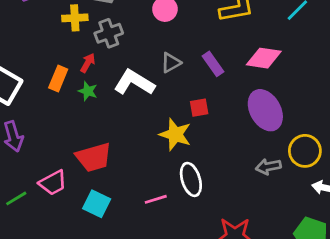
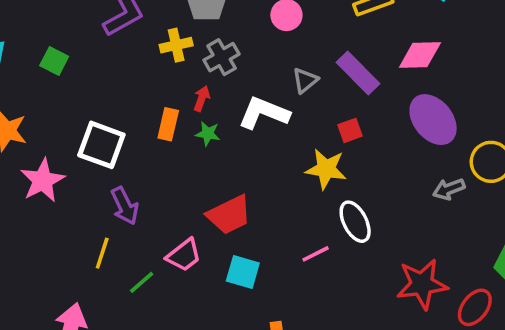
purple rectangle: (213, 64) -> (358, 73), size x1.4

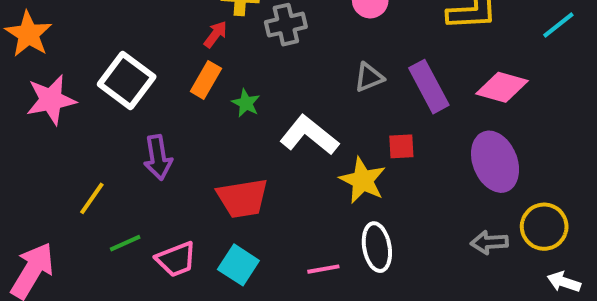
red arrow: (202, 98) -> (216, 34), moved
white L-shape: (264, 113) -> (309, 135), moved
purple arrow: (125, 206) -> (158, 158), moved
pink trapezoid: (184, 255) -> (176, 259), moved

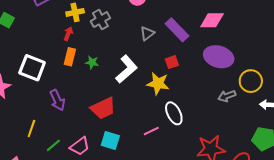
white L-shape: (309, 135) -> (126, 69), turned 116
purple ellipse: (495, 162) -> (219, 57), turned -36

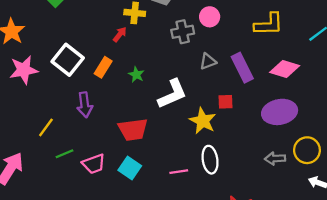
gray cross: (100, 20) -> (183, 32), moved
orange rectangle: (70, 57) -> (103, 67), moved
purple ellipse: (219, 57) -> (280, 112), turned -44

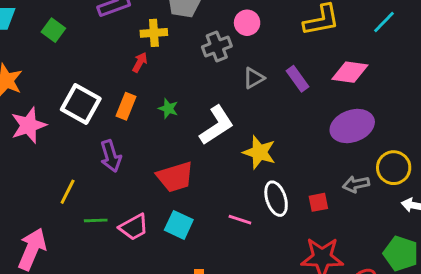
purple rectangle: (242, 68) -> (298, 79), size x0.7
red square: (226, 102) -> (318, 202), moved
green line: (65, 154) -> (96, 220), turned 30
pink line: (179, 172) -> (240, 220), turned 36

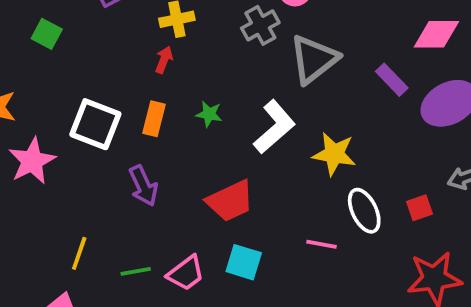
gray triangle: (254, 78) -> (314, 59), size x1.8
purple rectangle: (298, 79) -> (392, 80), moved
yellow line: (68, 192) -> (79, 253), moved

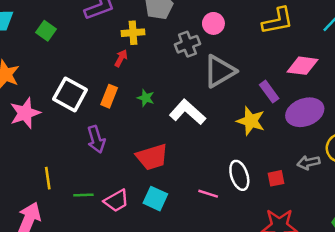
white L-shape: (274, 127) -> (188, 112), turned -105
yellow star: (334, 154) -> (251, 121), moved
yellow line: (79, 253) -> (48, 178), turned -35

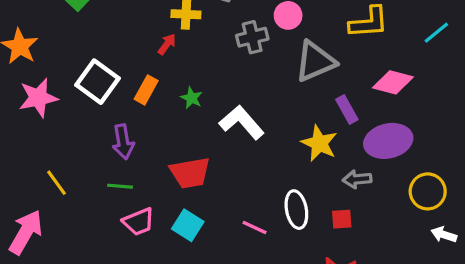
gray triangle: (219, 71) -> (315, 61), moved
gray arrow: (308, 163) -> (357, 179), moved
yellow line: (48, 178) -> (56, 183), turned -35
green line: (83, 195) -> (120, 186), moved

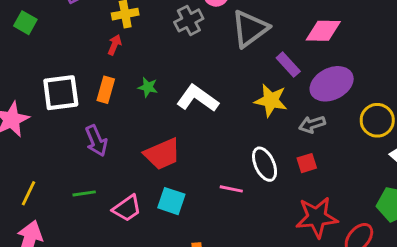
white square: (97, 82) -> (61, 93), turned -30
yellow line: (56, 183) -> (29, 193), moved, turned 75
green line: (120, 186) -> (84, 193), moved

